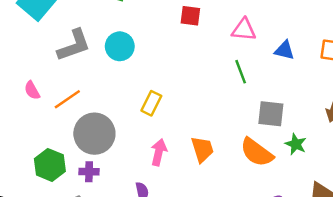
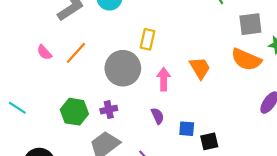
gray circle: (94, 134) -> (123, 68), moved

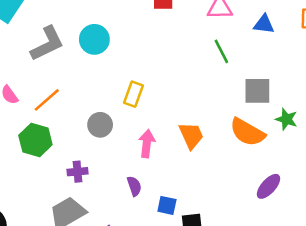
gray circle: (123, 68) -> (100, 125), size x0.6
green hexagon: (74, 112) -> (35, 140), moved

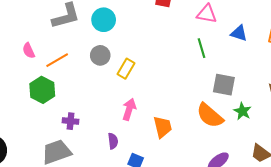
gray circle: (100, 125) -> (100, 55), moved
orange trapezoid: (191, 136) -> (163, 127), moved

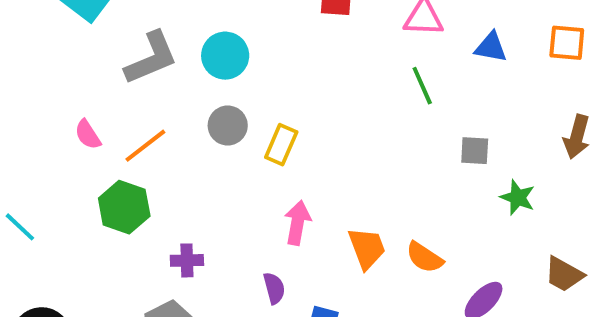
gray square: (224, 85) -> (475, 151), size x0.7
orange semicircle: (210, 116) -> (425, 257), moved, size x0.7

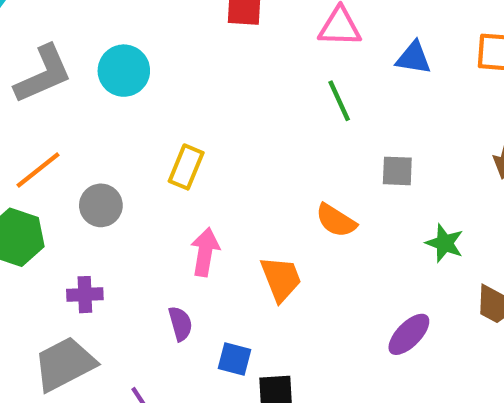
gray circle: (228, 126) -> (101, 205), moved
green star: (518, 197) -> (445, 243), moved
orange semicircle: (425, 257) -> (336, 220), moved

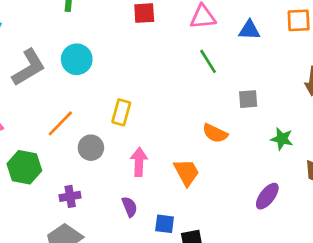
orange line: (38, 170) -> (60, 123), moved
gray circle: (101, 205) -> (91, 148), moved

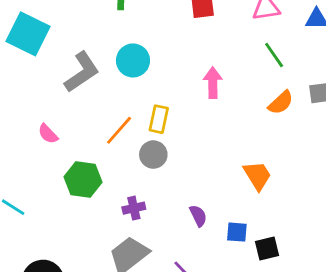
yellow rectangle: (121, 112) -> (159, 119), moved
orange semicircle: (215, 133) -> (281, 103), moved, turned -65
pink arrow: (139, 162) -> (213, 83), moved

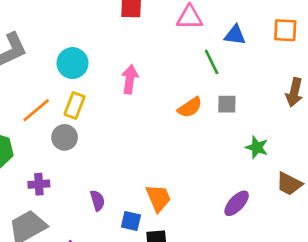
green line: (274, 55) -> (212, 62), moved
cyan circle: (133, 60) -> (73, 63), moved
orange trapezoid: (257, 175) -> (158, 198), moved

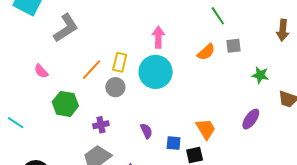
cyan circle: (73, 63) -> (156, 72), moved, size x1.4
orange trapezoid: (158, 198) -> (206, 129), moved

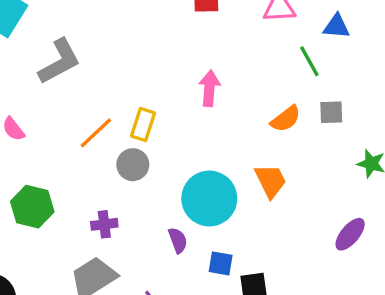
cyan circle: (156, 72) -> (209, 199), moved
green hexagon: (65, 104) -> (32, 207), moved
orange trapezoid: (206, 129) -> (271, 181), moved

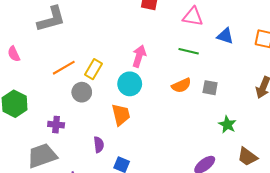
green line: (309, 61) -> (189, 51), moved, turned -60
orange trapezoid: (271, 181) -> (121, 115), moved
cyan circle: (209, 199) -> (130, 84), moved, size x0.7

